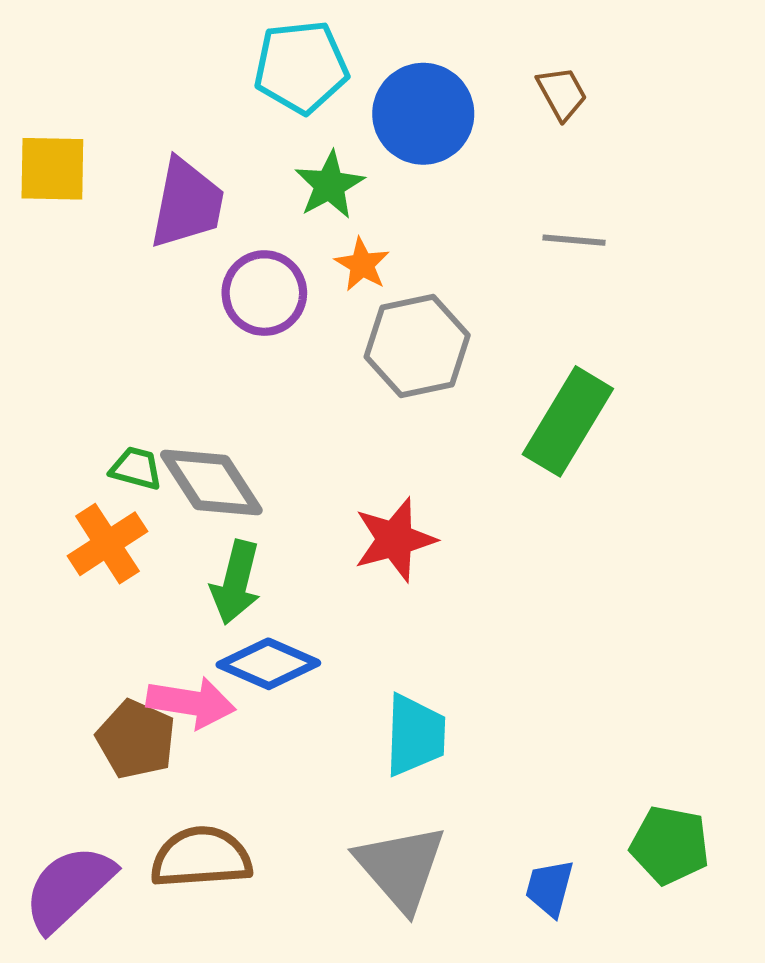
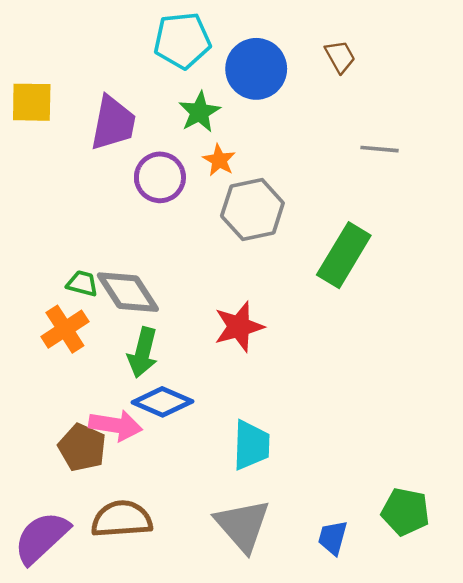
gray line: (574, 240) -> (380, 149), moved

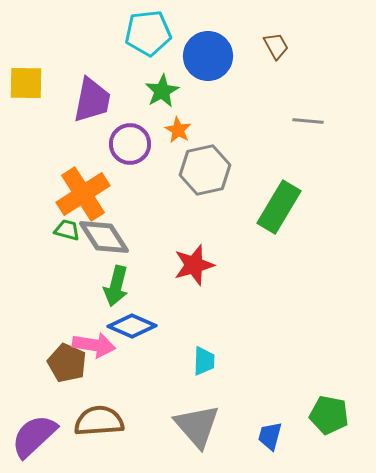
orange cross: (65, 329) -> (83, 194), moved, size x1.4
cyan trapezoid: (251, 445) -> (204, 361), size x0.7

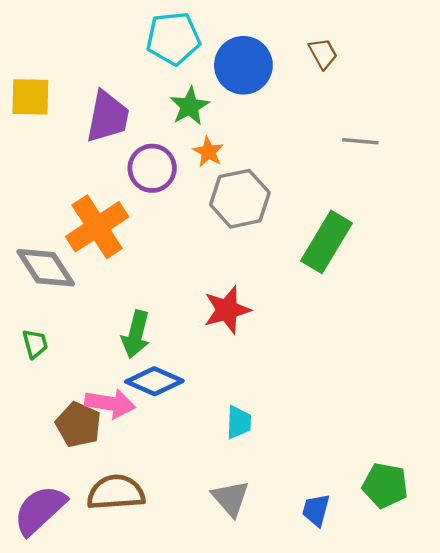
green trapezoid: (67, 230) -> (35, 344), moved, turned 60
gray diamond: (104, 237) -> (46, 268), moved
gray triangle: (197, 426) -> (231, 498), size x0.7

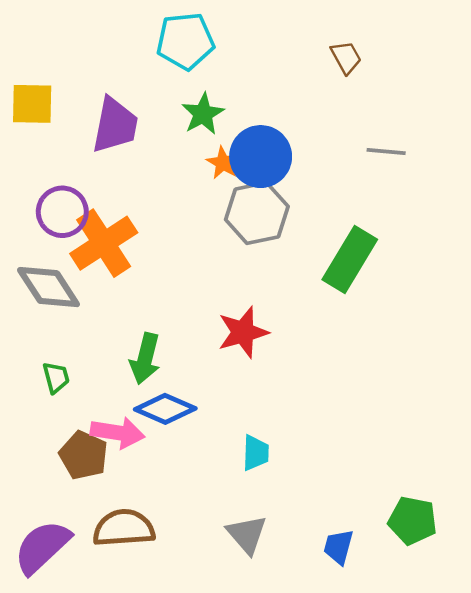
blue circle: (243, 65) -> (261, 157), moved
purple circle: (152, 168) -> (62, 212), moved
green trapezoid: (35, 344) -> (56, 377), moved

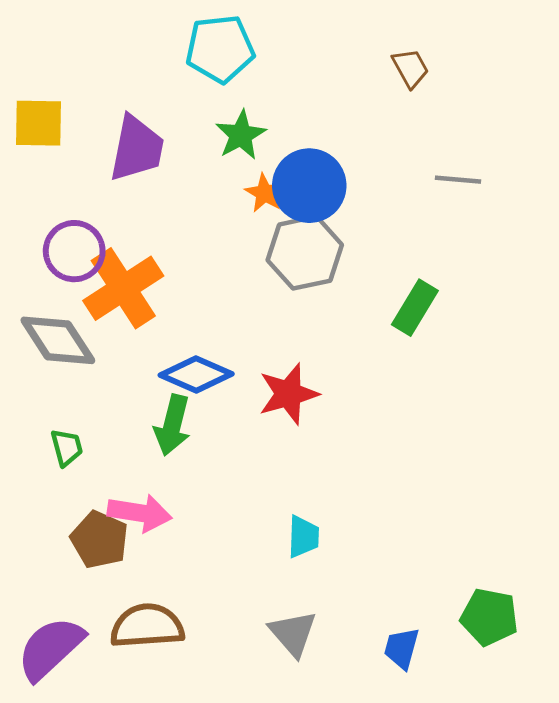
green rectangle: (350, 259) -> (415, 308), size x0.7
blue diamond: (165, 409) -> (196, 375), moved

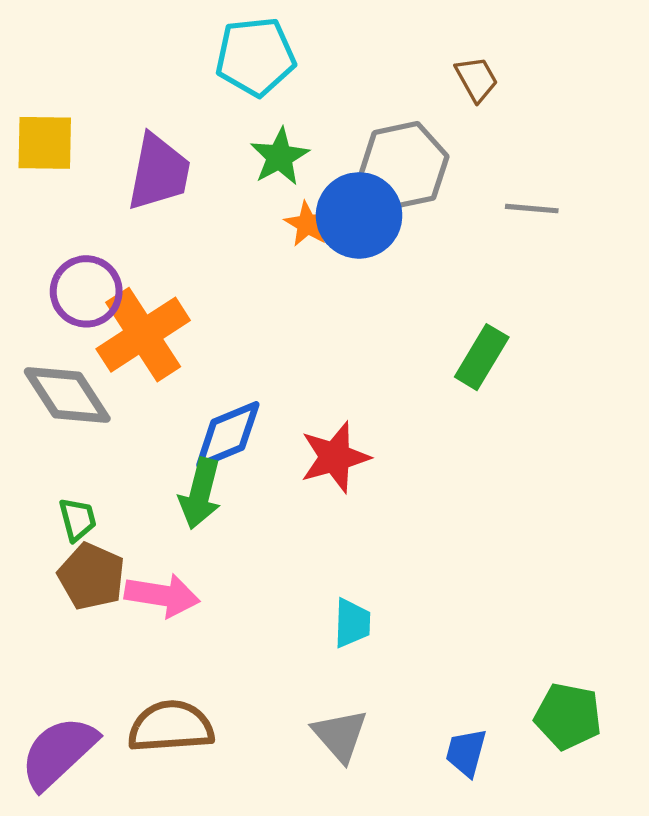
gray hexagon: (305, 253) -> (404, 165), moved
blue diamond: (196, 375) -> (228, 435), turned -46
brown pentagon: (99, 540) -> (91, 576), moved

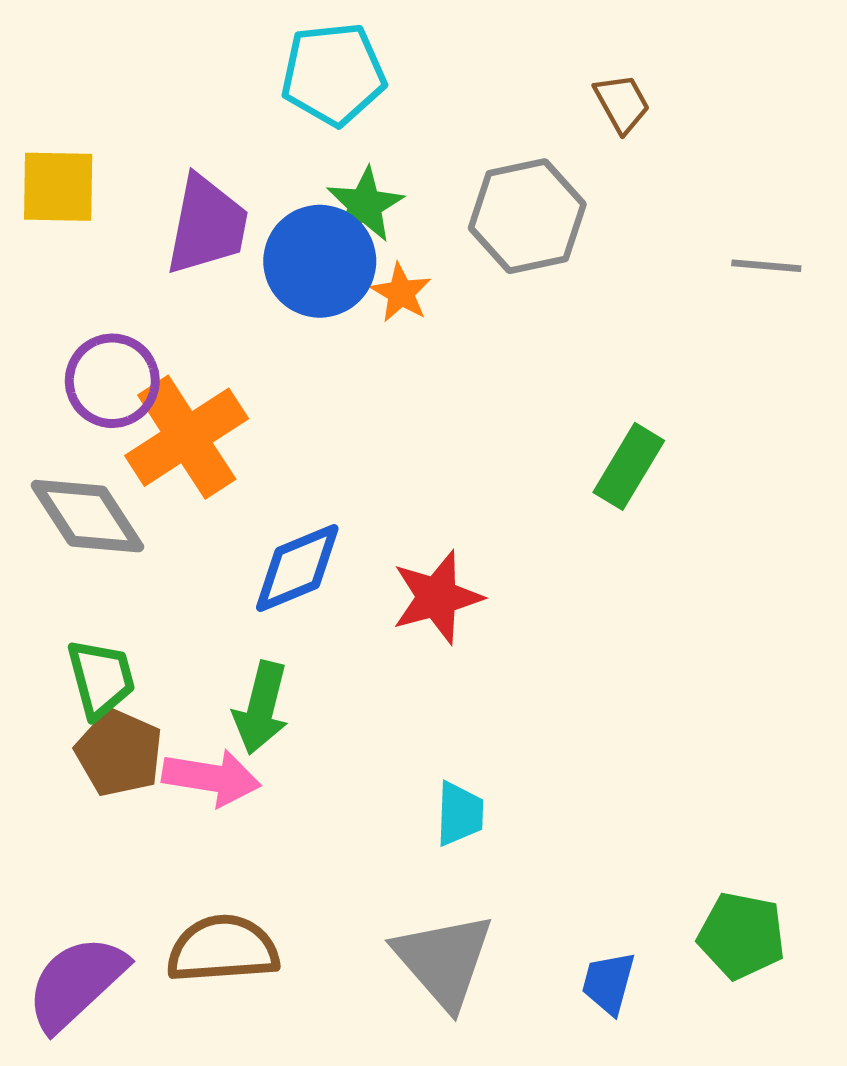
gray line: (532, 209) -> (766, 266), moved
blue circle: (359, 215) -> (320, 261), moved
green arrow: (200, 493) -> (261, 708), moved
green trapezoid: (78, 519) -> (101, 678), size x1.4
gray triangle: (340, 735) -> (444, 960), size x1.4

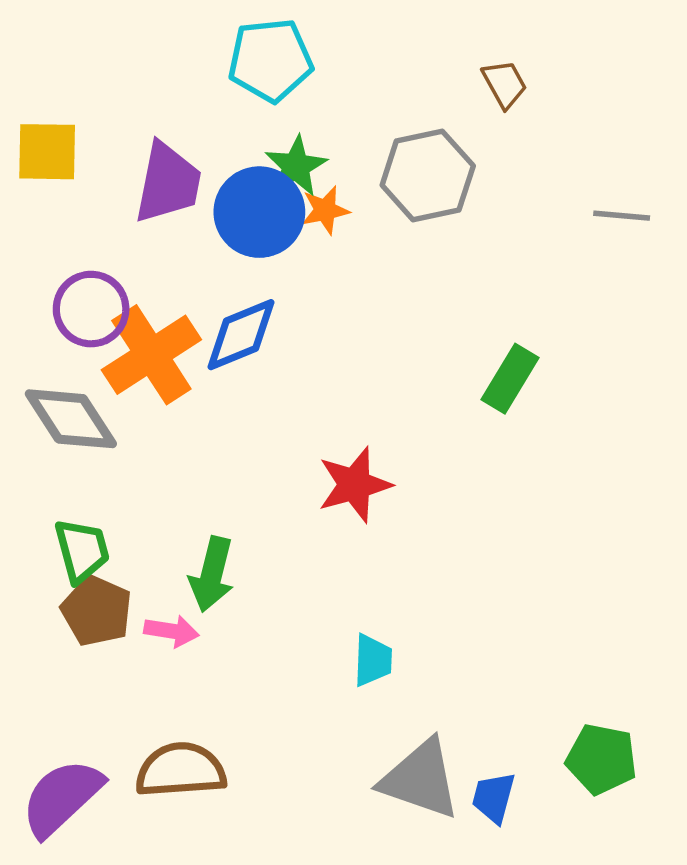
orange star: (401, 293) -> (325, 210), moved, turned 30
blue diamond: (297, 568) -> (241, 335), moved
pink arrow: (211, 778) -> (172, 631), size x0.7
gray triangle: (444, 960) -> (420, 779), moved, turned -30

